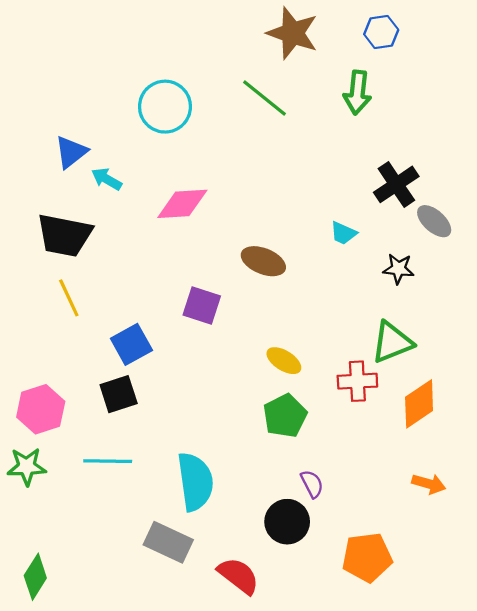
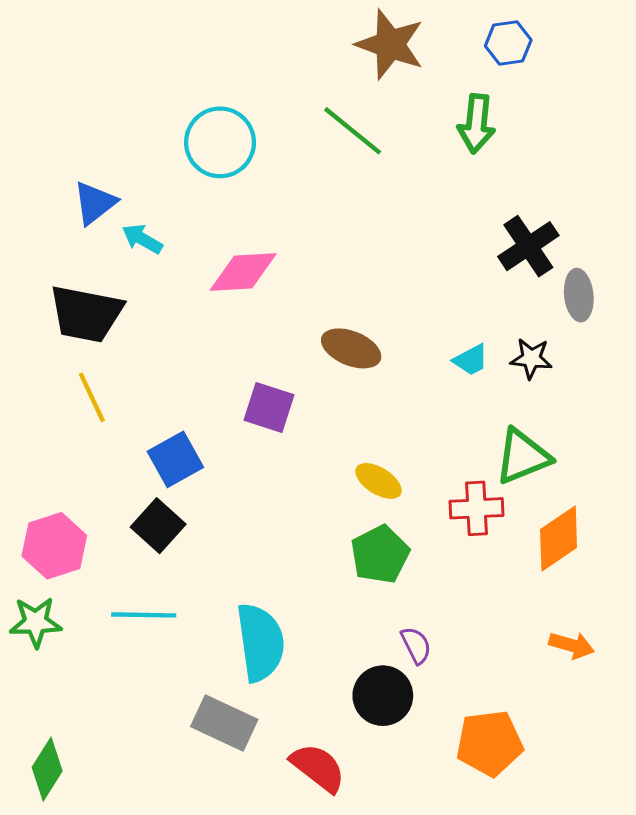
gray ellipse: (434, 221) -> (579, 295), turned 42
cyan trapezoid: (343, 233) -> (471, 360), moved, turned -52
black square: (119, 394) -> (158, 526), turned -30

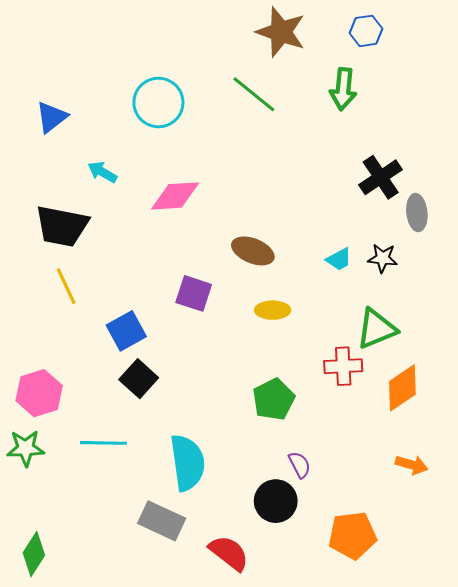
blue triangle: (95, 203) -> (52, 117), moved
yellow ellipse: (379, 481) -> (273, 310), moved, turned -32
black square: (158, 526) -> (139, 379), moved

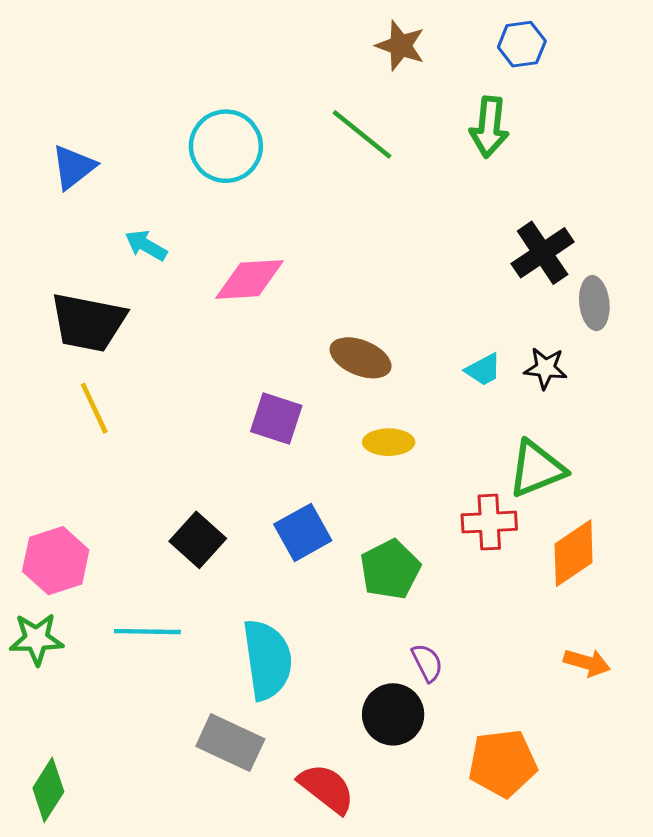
brown star: (281, 32) -> (400, 46), size x0.7
blue square: (126, 331) -> (303, 532), moved

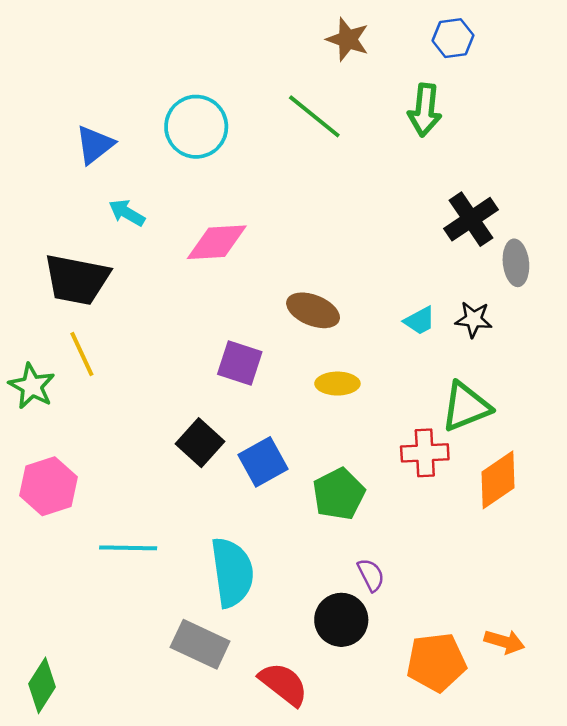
blue triangle: (73, 167) -> (95, 145), moved
black square: (198, 540) -> (200, 443), moved
green star: (36, 639) -> (32, 386), moved, turned 30
orange arrow: (587, 663) -> (504, 642), moved

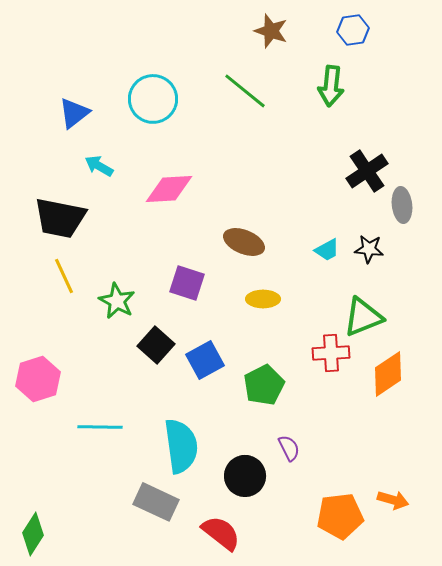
green star: (32, 386) -> (117, 301), moved
black circle: (341, 620) -> (245, 476), moved

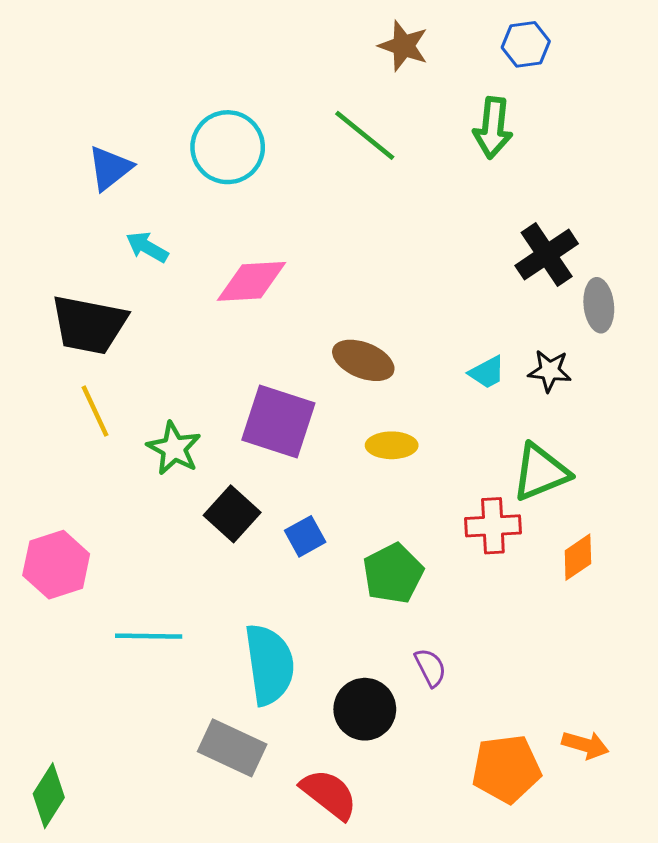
purple square: (187, 283) -> (278, 421), size x1.4
blue square: (205, 360) -> (305, 536), size x0.7
orange diamond: (388, 374) -> (578, 557), size x0.7

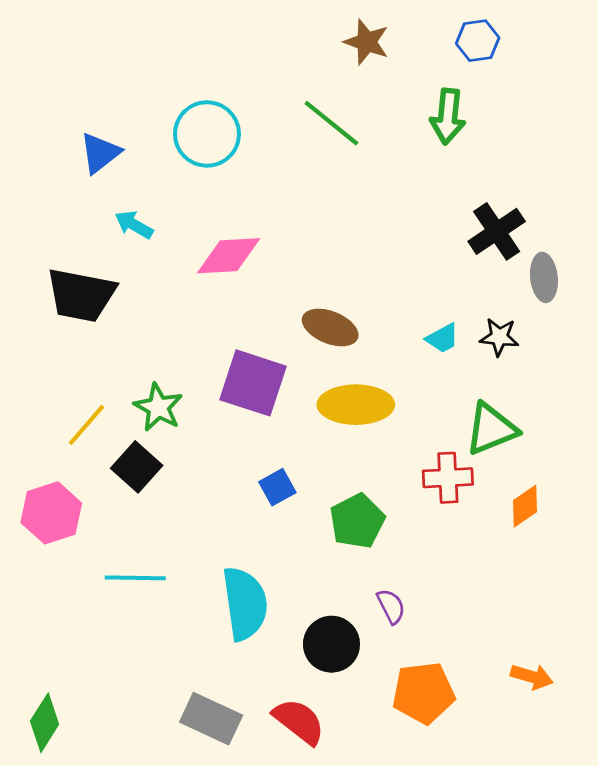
yellow line: (95, 411) -> (87, 425), moved, turned 66
yellow ellipse: (392, 445) -> (356, 405), size x1.6
black square: (232, 514) -> (137, 467), moved
gray rectangle: (232, 748) -> (211, 719), moved
orange pentagon: (506, 769) -> (424, 693), moved

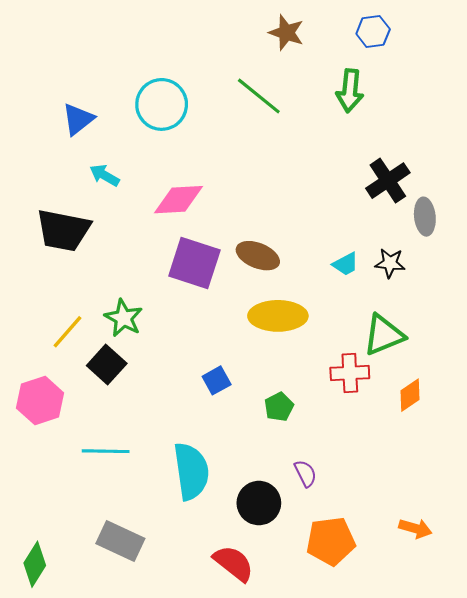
purple square: (253, 383) -> (194, 263), moved
green pentagon: (357, 521) -> (279, 407), size x0.7
gray rectangle: (211, 719) -> (120, 541), moved

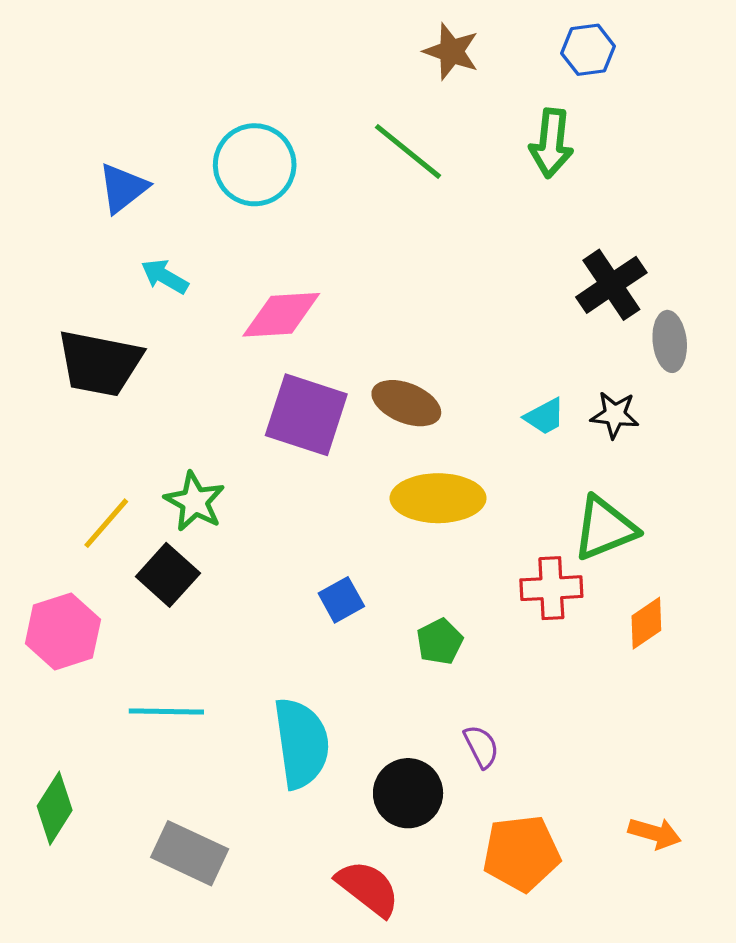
green diamond: (35, 564) -> (55, 808), moved

